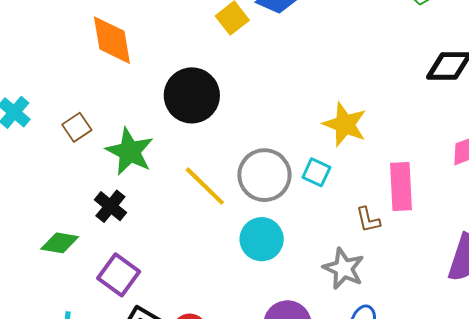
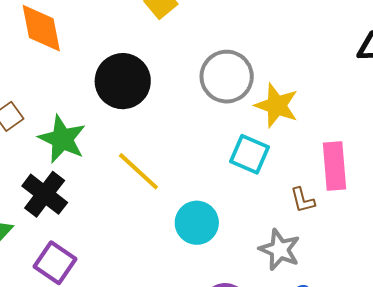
cyan square: (316, 172) -> (250, 154), size x1.4
gray circle: (264, 175) -> (227, 77), moved
black cross: (110, 206) -> (45, 194), size x1.4

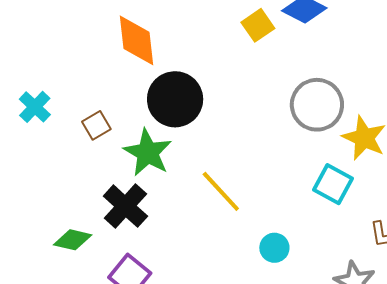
black circle: (123, 81) -> (175, 99), moved
cyan circle: (197, 223) -> (274, 248), size x0.7

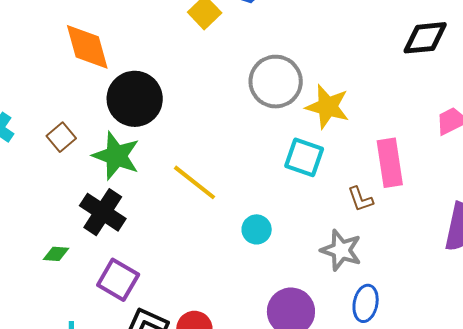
green diamond: (73, 240) -> (56, 254), size x0.7

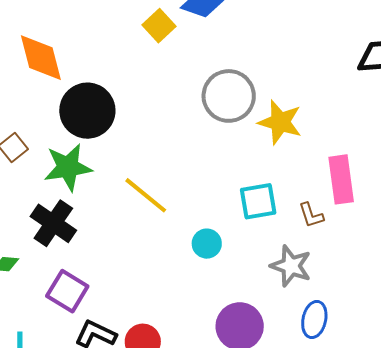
green star: (116, 156) -> (68, 167), turned -30
cyan square: (304, 157) -> (258, 201), moved, turned -30

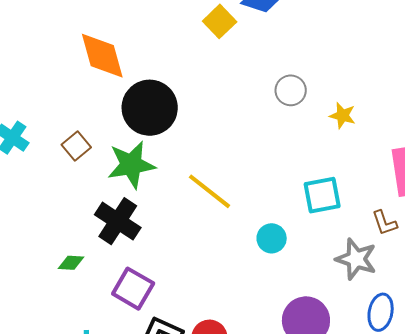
gray circle: (229, 96) -> (291, 90), size x0.6
yellow star: (280, 122) -> (343, 116), size x0.6
brown L-shape: (311, 215) -> (384, 223), moved

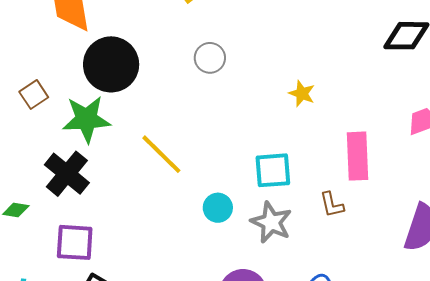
gray circle: (291, 90) -> (210, 58), moved
gray star: (356, 259) -> (271, 222), moved
purple square: (133, 289) -> (75, 242), turned -33

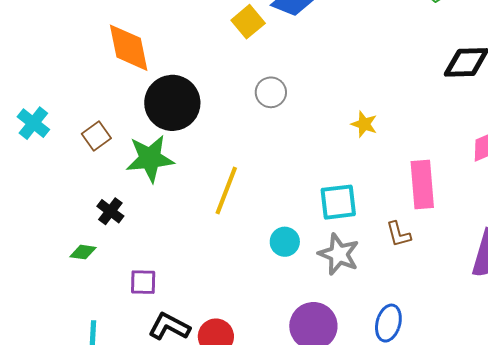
yellow line: (161, 154) -> (226, 190), turned 69
black cross: (67, 174) -> (110, 211), moved, size x0.6
purple square: (75, 242) -> (143, 282), size x0.7

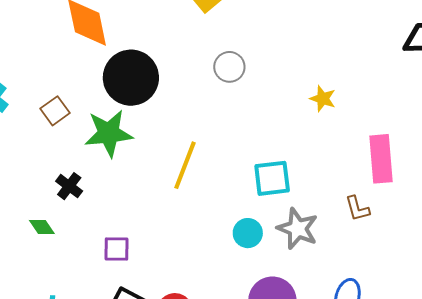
cyan square: (338, 202) -> (272, 178), moved
cyan circle: (285, 242) -> (248, 233), moved
green diamond: (83, 252) -> (42, 227), turned 48
purple square: (143, 282) -> (117, 249), moved

